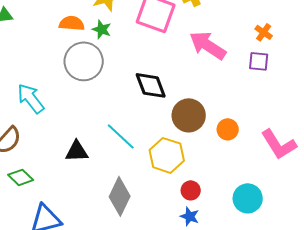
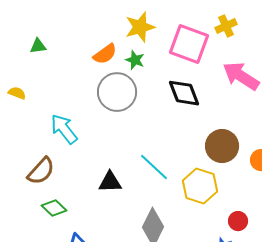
orange semicircle: (72, 23) -> (105, 54), turned 140
black diamond: (151, 85) -> (184, 93), moved
red circle: (191, 190) -> (238, 221), moved

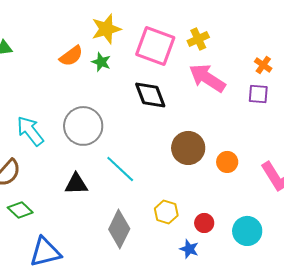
yellow cross: (226, 26) -> (198, 39), moved
gray circle: (117, 92) -> (83, 126), moved
yellow hexagon: (200, 186) -> (166, 212), moved, size x0.7

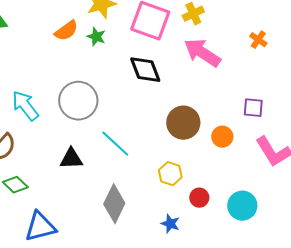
purple square: (258, 94) -> (253, 108), moved
yellow hexagon: (166, 212) -> (170, 174), moved
blue star: (189, 249) -> (170, 224), moved

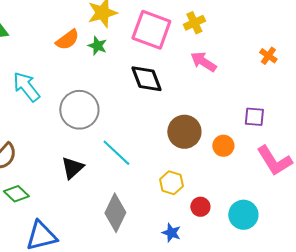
orange cross: (258, 40) -> (268, 56), moved
pink arrow: (202, 53) -> (203, 62), size x0.7
cyan arrow: (25, 106) -> (26, 87), moved
black triangle: (71, 159) -> (72, 168), turned -40

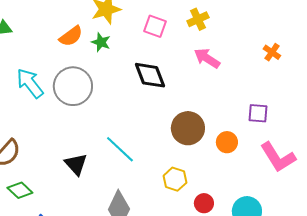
pink square: (151, 30) -> (155, 26), size x0.6
gray circle: (79, 110) -> (73, 86), moved
black triangle: (72, 168) -> (76, 164), turned -30

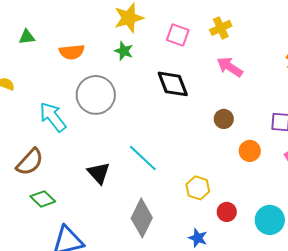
orange semicircle: (71, 36) -> (72, 52), moved, turned 30
cyan arrow: (30, 83) -> (53, 117), moved
brown circle: (188, 128) -> (224, 119), moved, size x0.6

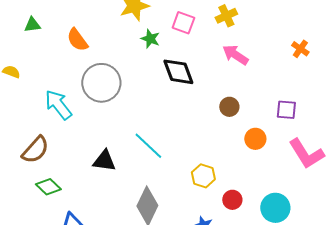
green star: (124, 51) -> (150, 39), moved
orange semicircle: (72, 52) -> (77, 40), turned 60
black triangle: (99, 173) -> (104, 161), turned -40

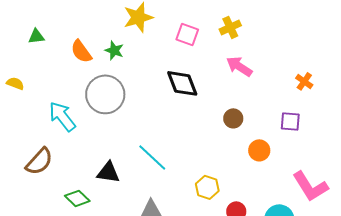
green star: (150, 39) -> (114, 50), moved
orange cross: (300, 49) -> (304, 81), moved
pink L-shape: (306, 154) -> (310, 186), moved
green diamond: (48, 187) -> (77, 198), moved

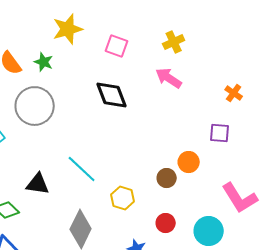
yellow cross: (230, 27) -> (174, 42), moved
brown circle: (233, 118) -> (167, 178), moved
yellow hexagon: (207, 187) -> (123, 198), moved

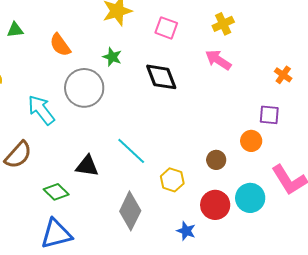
green star: (44, 62) -> (112, 57), moved
orange circle: (189, 162) -> (251, 141), moved
red circle: (166, 223) -> (215, 205), size x1.5
cyan circle: (209, 231) -> (250, 198), moved

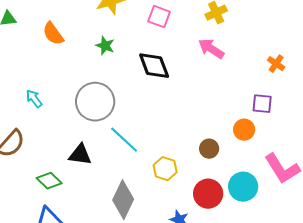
gray circle: (84, 88) -> (95, 102), moved
cyan arrow: (41, 110) -> (34, 99), size x0.6

